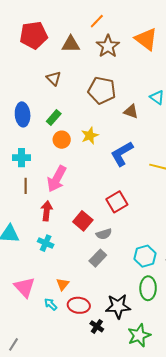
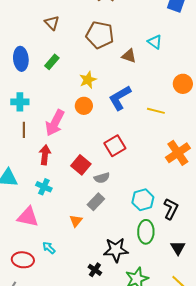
orange circle: (62, 140) -> (84, 106), moved
orange triangle: (63, 284) -> (76, 221), moved
pink triangle: (25, 287) -> (28, 217), moved, turned -35
red ellipse: (79, 305) -> (23, 260), moved

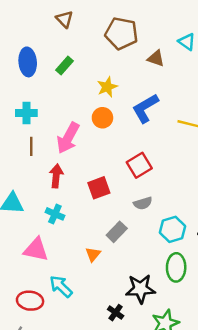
red square: (81, 165) -> (99, 188), turned 30
gray semicircle: (102, 178) -> (143, 203), moved
cyan arrow: (49, 248) -> (61, 286), size x1.5

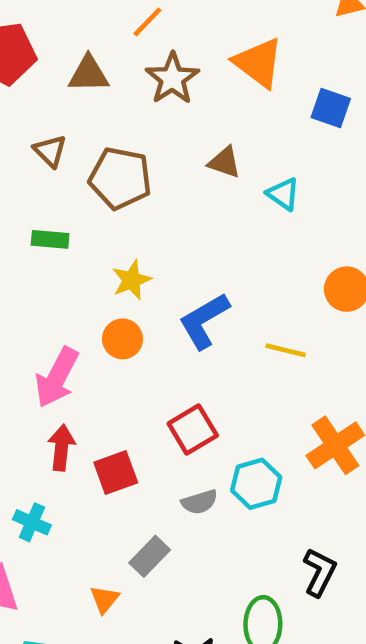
brown pentagon: (121, 33) -> (120, 178), moved
brown triangle: (156, 58) -> (224, 162), moved
green rectangle: (64, 65) -> (50, 239), turned 54
red arrow: (56, 176) -> (61, 448), moved
cyan hexagon: (173, 229) -> (256, 484), moved

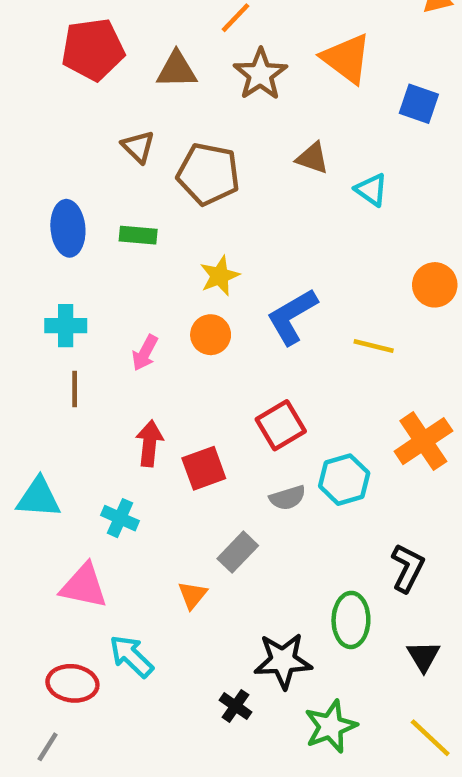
pink arrow: (57, 377) -> (145, 353), moved, size x0.6

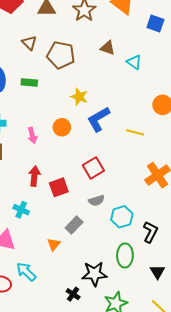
yellow star: (220, 276) -> (79, 97), moved, turned -30
pink arrow: (145, 353) -> (32, 135), turned -42
cyan hexagon: (344, 480) -> (122, 217), moved

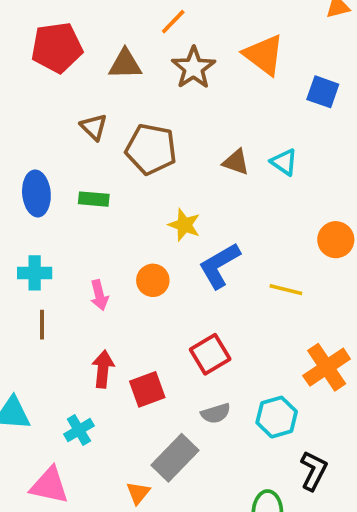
brown triangle: (108, 48) -> (236, 162), moved
cyan cross: (21, 210) -> (79, 430), turned 35
cyan hexagon: (122, 217) -> (277, 417), moved
gray rectangle: (74, 225) -> (175, 458), size x1.4

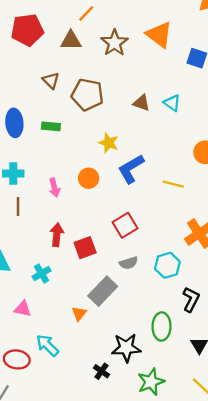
orange line: (173, 22) -> (86, 13), moved
pink triangle: (49, 485) -> (23, 309), size x0.7

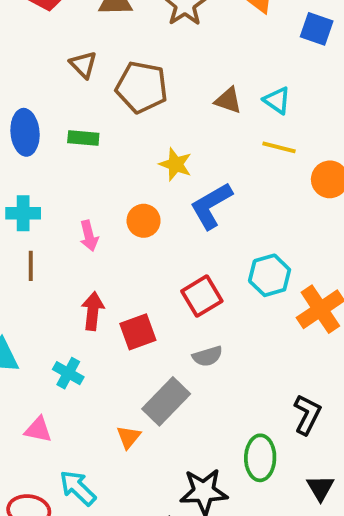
yellow line: (173, 184) -> (279, 147), moved
cyan hexagon: (167, 265) -> (270, 275), moved
cyan cross: (41, 274) -> (68, 373), turned -30

